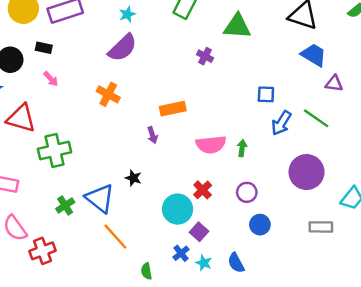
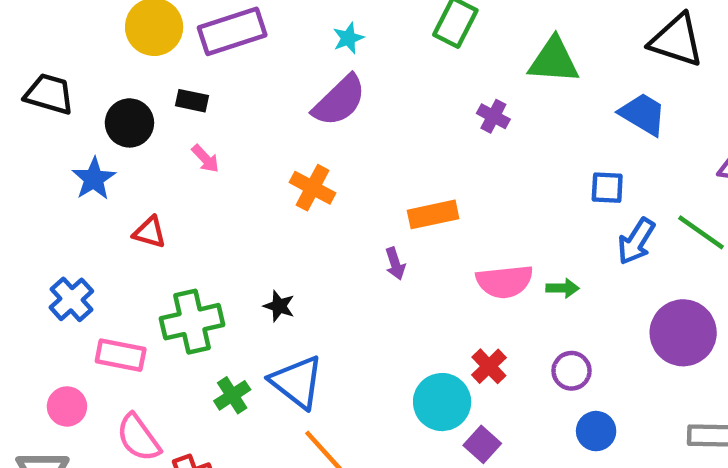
blue trapezoid: (314, 55) -> (643, 114), moved
red triangle: (21, 118) -> (150, 232), size x0.6
green arrow: (242, 148) -> (563, 288), turned 84
green cross: (54, 151) -> (192, 322), moved
black star: (133, 178) -> (279, 306), moved

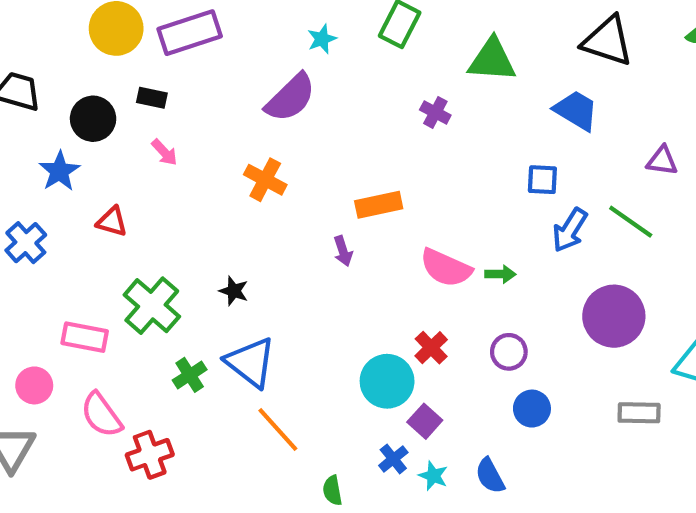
cyan star: (348, 38) -> (322, 39), moved
pink semicircle: (505, 281) -> (446, 268), turned 30
blue cross: (71, 299) -> (26, 243), moved
green cross: (192, 322) -> (152, 306), turned -36

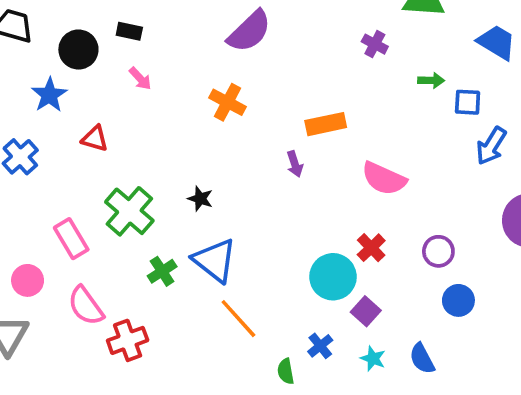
green arrow: (500, 274) -> (431, 80), moved
pink rectangle: (85, 337) -> (71, 239), turned 48
blue cross: (393, 459) -> (320, 346), moved

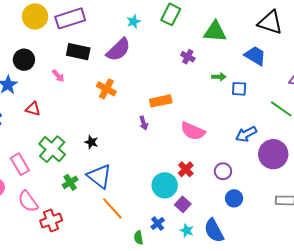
black rectangle: (129, 31) -> (78, 52), moved, size x1.6
blue arrow: (491, 146) -> (246, 134), moved, turned 30
blue semicircle: (422, 359) -> (214, 231), size x1.4

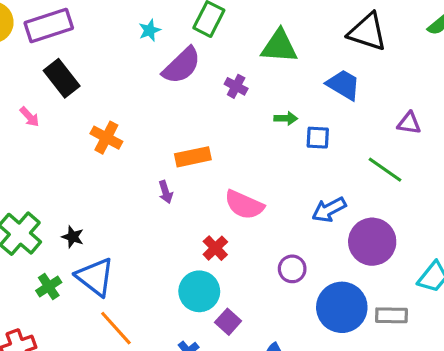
purple semicircle: (118, 50) -> (182, 66), moved
black rectangle: (78, 52) -> (62, 78), turned 40
black star: (91, 142) -> (73, 237), moved
red cross: (186, 169) -> (215, 248), moved
blue circle: (234, 198) -> (342, 307), moved, size x1.8

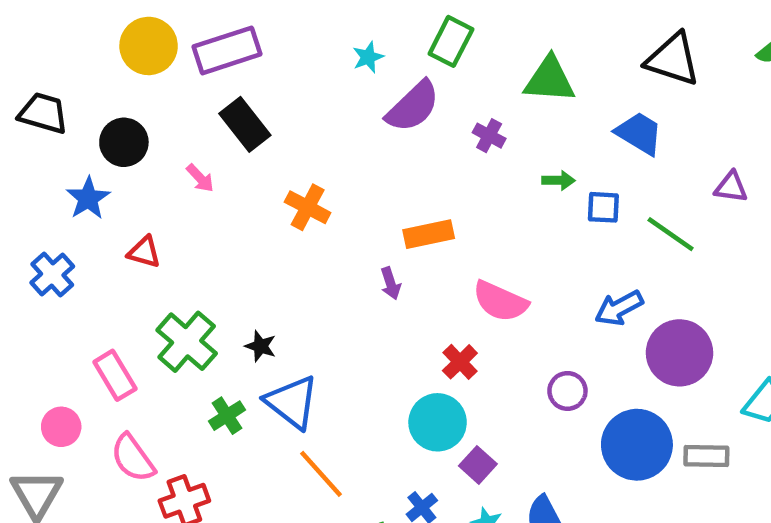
green line: (385, 170) -> (671, 234), moved

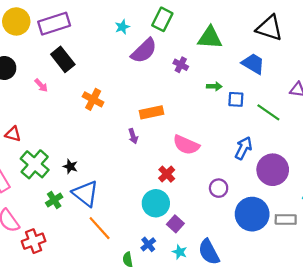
red triangle: (144, 252) -> (13, 134), moved
blue arrow: (619, 308) -> (243, 148), turned 145

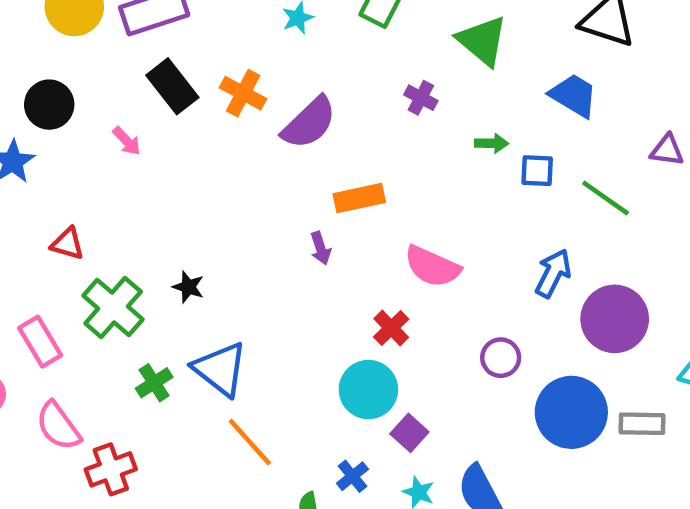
green triangle: (210, 38) -> (482, 41), turned 36
purple semicircle: (144, 51) -> (309, 123), moved
orange cross: (93, 99) -> (243, 93), moved
black star: (70, 166) -> (188, 287), moved

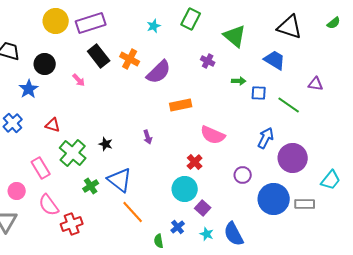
purple arrow: (321, 248) -> (148, 137), moved

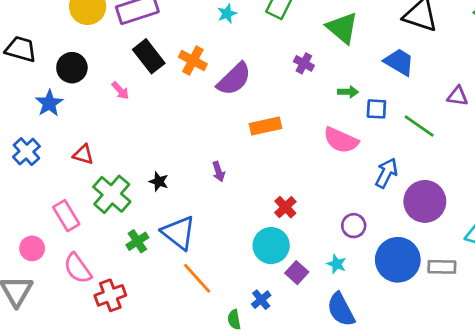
pink semicircle: (213, 135) -> (341, 140), moved
cyan star: (207, 234) -> (337, 264), moved

